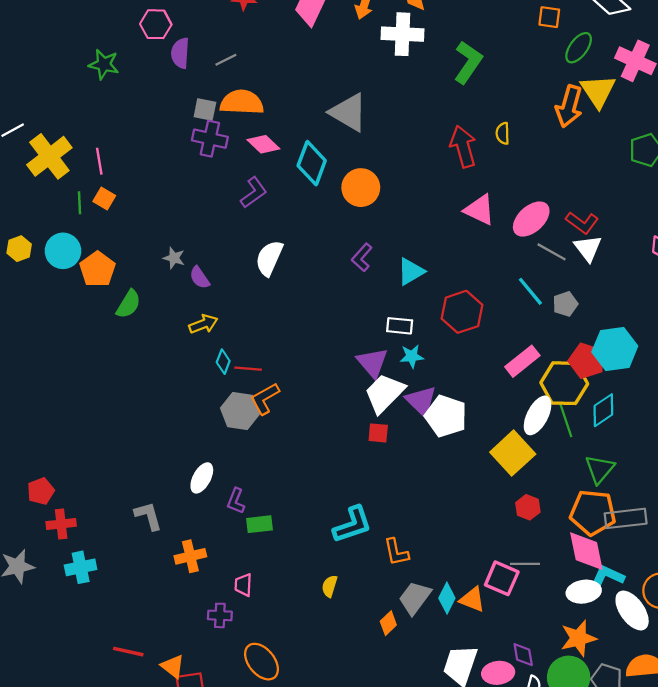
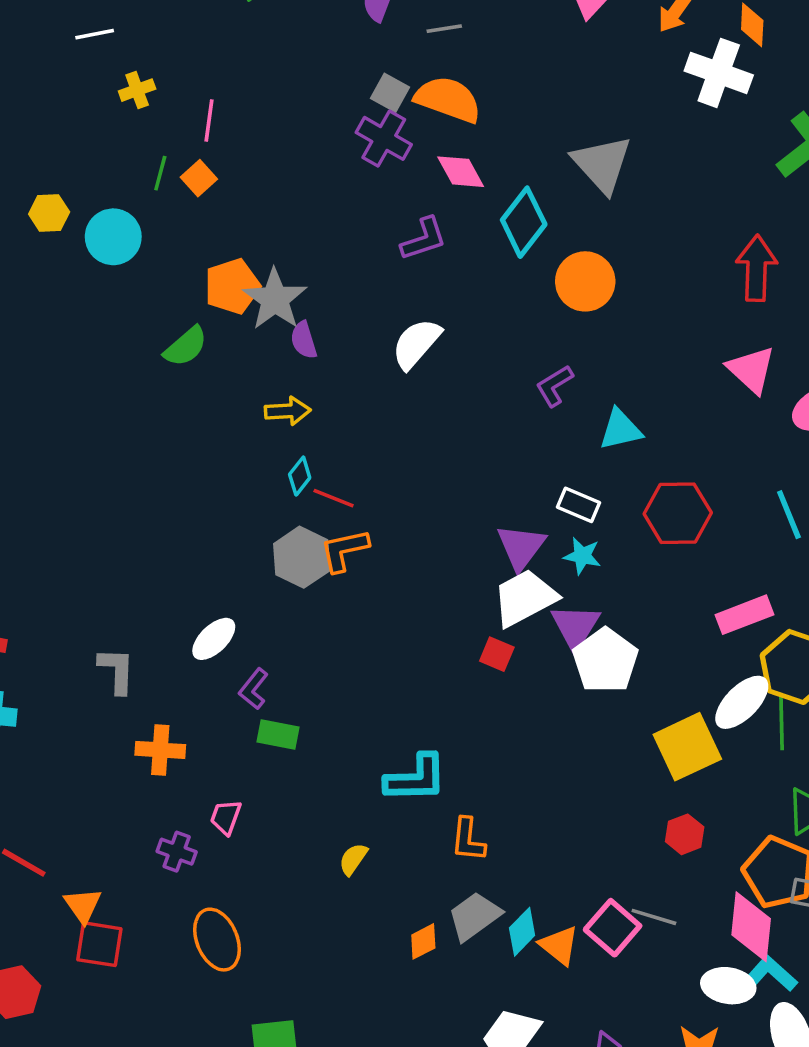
yellow cross: (49, 156) -> (137, 90), size x0.5
gray star: (174, 258) -> (275, 299), size x1.8
orange pentagon: (98, 269) -> (232, 286), moved

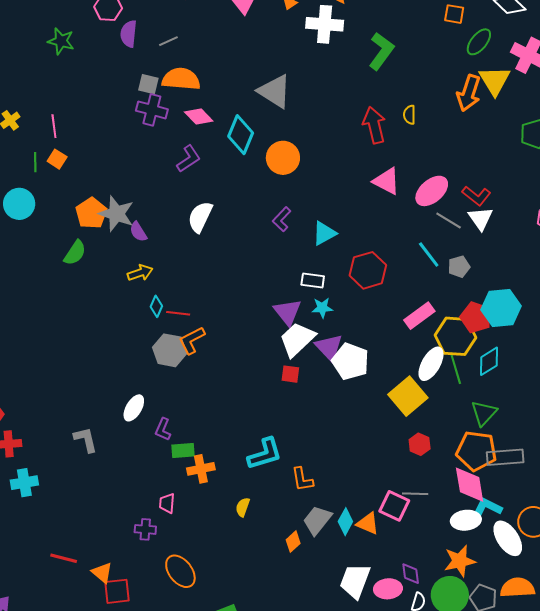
orange cross: (160, 750) -> (201, 469), moved

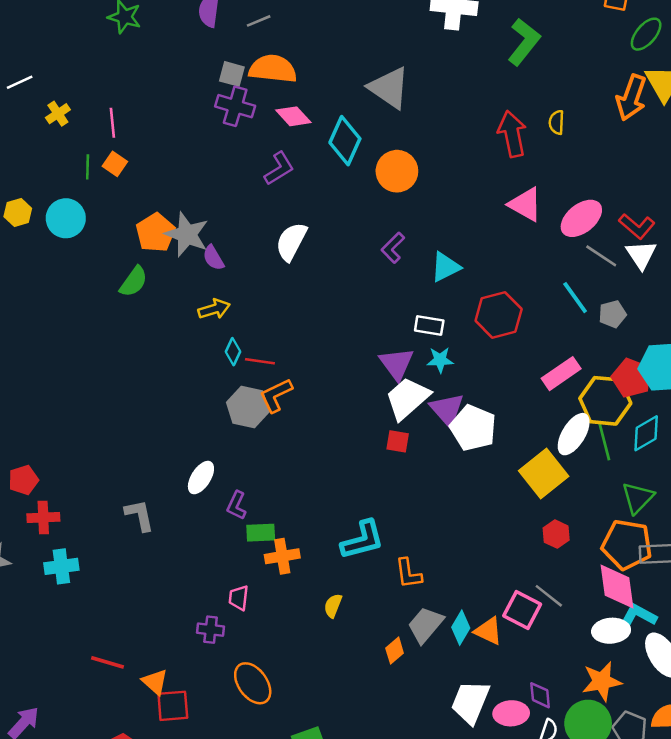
gray line: (415, 494) -> (549, 596), turned 35

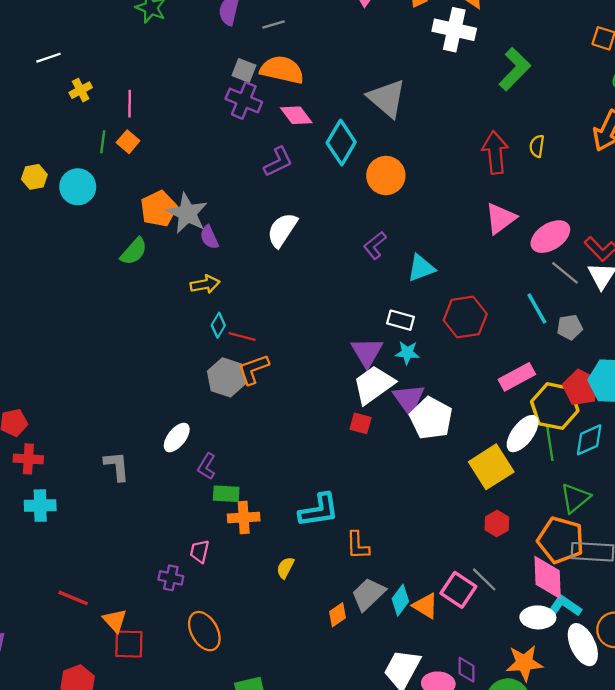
pink triangle: (525, 204) -> (500, 218), turned 48

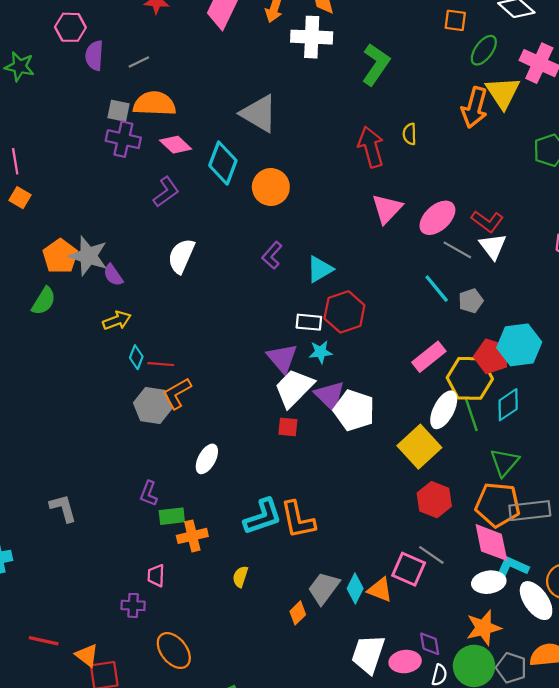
red hexagon: (465, 317) -> (344, 312), moved
white ellipse: (177, 438) -> (207, 459), moved
red hexagon: (497, 524) -> (434, 500), size x1.4
orange L-shape: (358, 545) -> (298, 520), moved, size x1.4

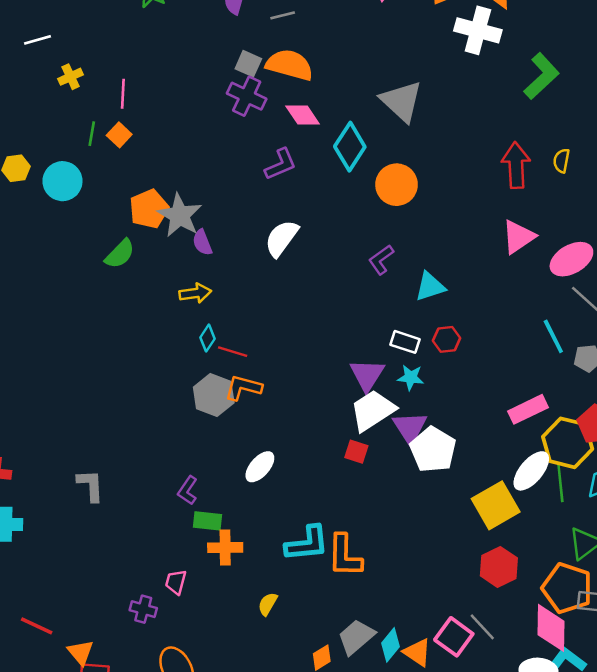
red hexagon: (344, 312) -> (447, 339), size x0.6
orange L-shape: (177, 393) -> (243, 388), turned 32

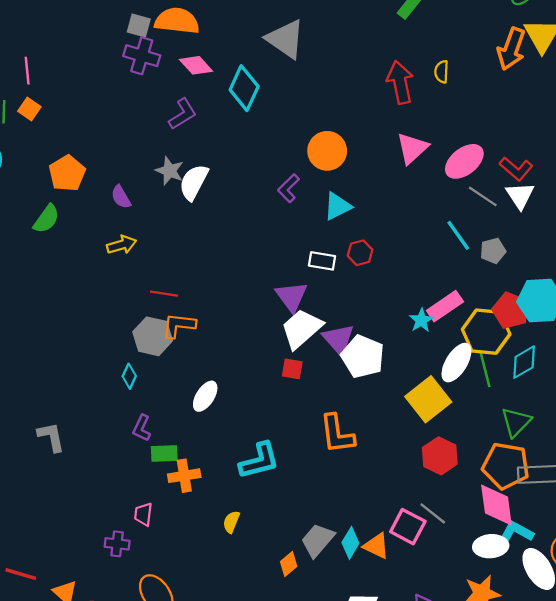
orange circle: (397, 185) -> (327, 151), moved
gray star: (180, 215) -> (170, 171), moved, size x0.7
cyan diamond: (208, 338) -> (129, 376), moved
cyan star: (411, 378) -> (421, 320), moved, turned -30
orange L-shape: (345, 556) -> (337, 434), moved

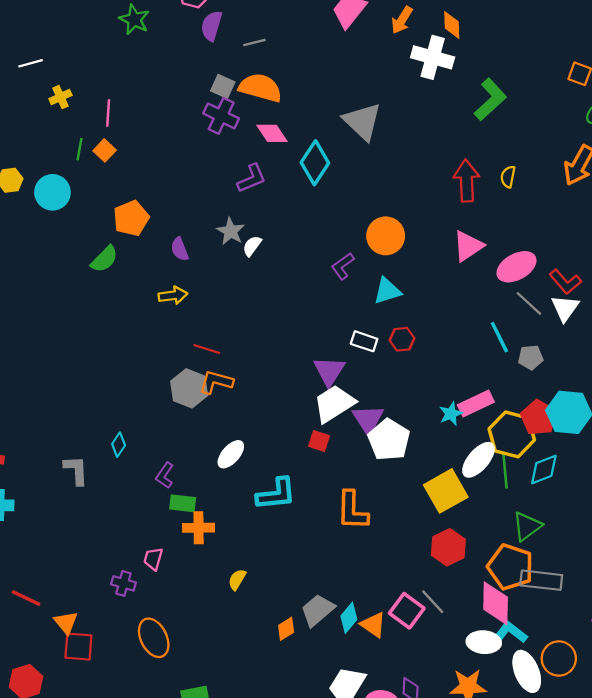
white semicircle: (194, 182) -> (252, 246), size x0.6
cyan diamond: (129, 376) -> (119, 445), moved
cyan L-shape: (259, 461) -> (276, 494), moved

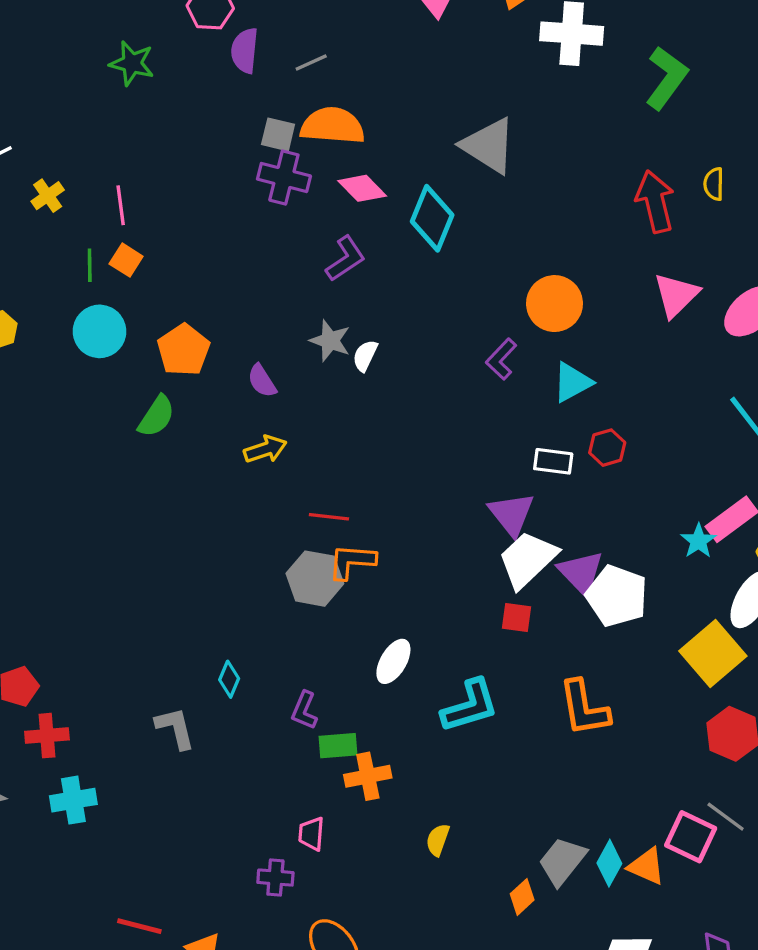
cyan circle: (52, 192) -> (99, 331), moved

